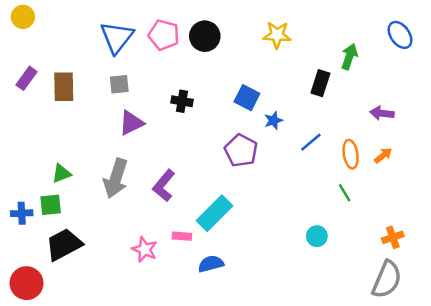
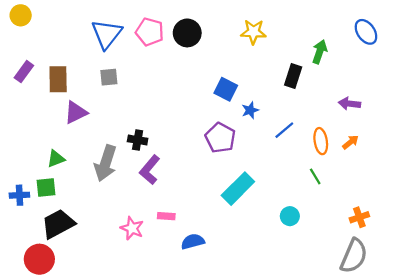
black cross: (182, 101) -> (138, 140), moved
purple triangle: (131, 123) -> (76, 112), moved
cyan rectangle: (214, 213) -> (238, 189), moved
red circle: (27, 283) -> (39, 259), moved

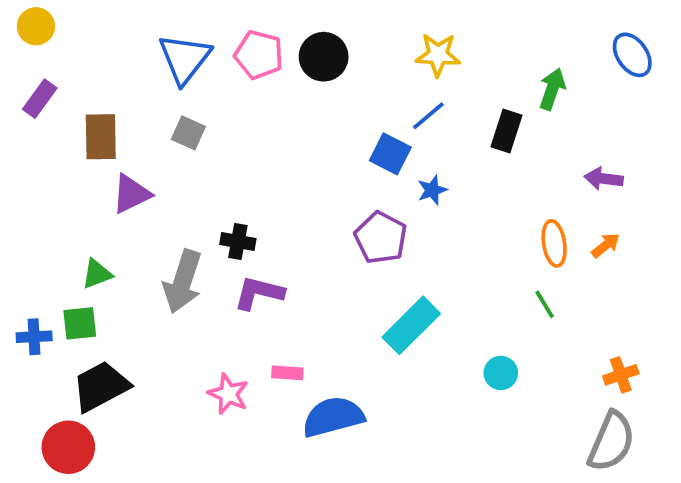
purple rectangle: (24, 72) -> (40, 99), moved
gray square: (109, 77) -> (188, 133), turned 30
blue line: (284, 130) -> (428, 116), moved
purple L-shape: (150, 170) -> (259, 293), turned 64
blue semicircle: (193, 242) -> (333, 417), size x1.5

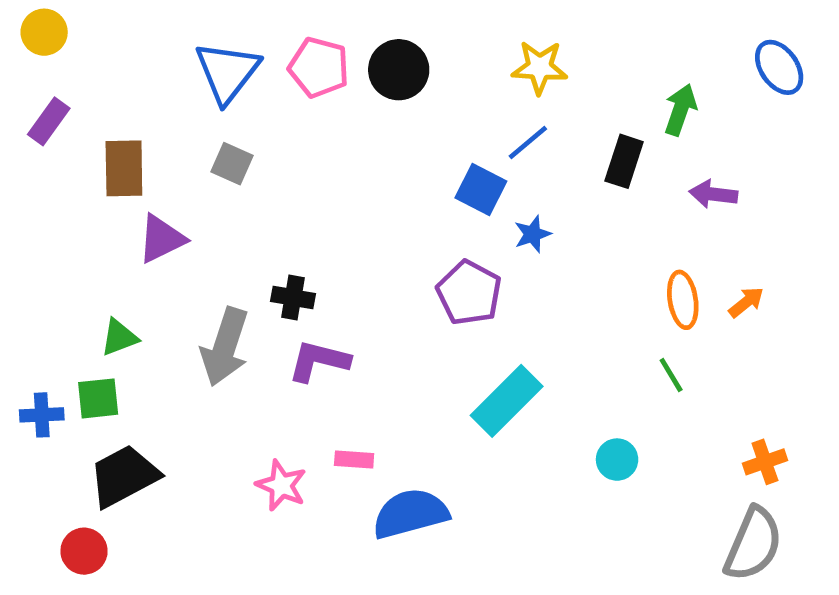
purple arrow: (604, 179) -> (713, 194), moved
red circle: (68, 447) -> (84, 551), size x0.7

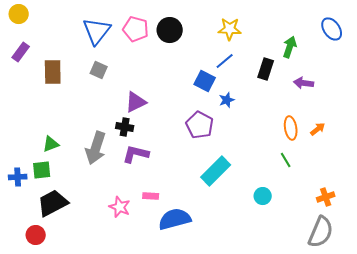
purple triangle: (162, 239) -> (136, 102), moved

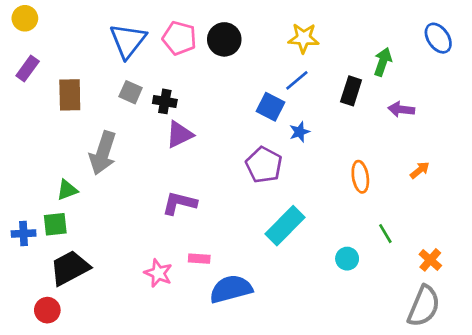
black cross: (125, 127) -> (165, 101), moved
orange ellipse: (291, 128) -> (360, 177), moved
gray arrow: (96, 148) -> (103, 153), moved
green line: (286, 160) -> (385, 234), moved
orange cross: (326, 197) -> (430, 260), turned -30

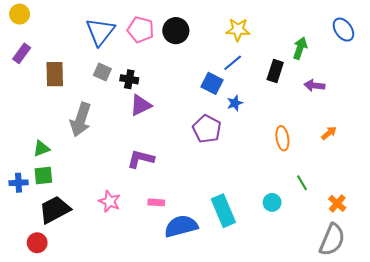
green triangle: (67, 190) -> (41, 149), moved
cyan rectangle: (285, 226) -> (223, 211), moved, turned -68
pink star: (158, 273) -> (110, 201), moved

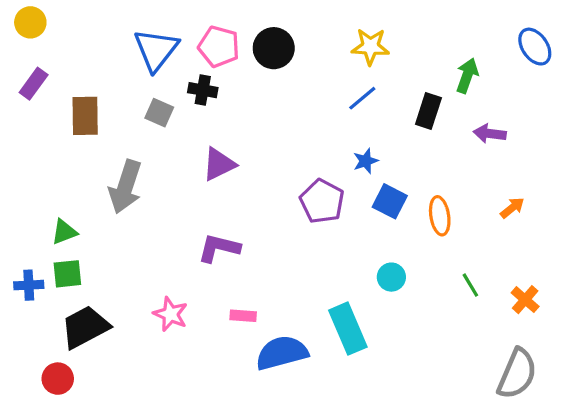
black cross: (129, 79) -> (203, 90), moved
blue square: (212, 83) -> (390, 201), moved
cyan circle: (272, 202) -> (391, 277), moved
orange cross: (337, 203) -> (525, 300), moved

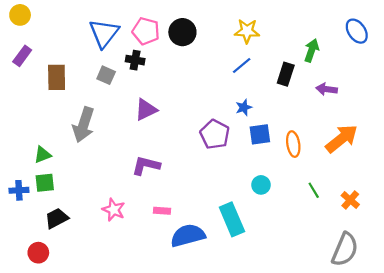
blue square: (390, 201) -> (260, 134), turned -35
orange arrow: (512, 208) -> (342, 139), size x2.0
black trapezoid: (85, 327) -> (57, 218), size x0.7

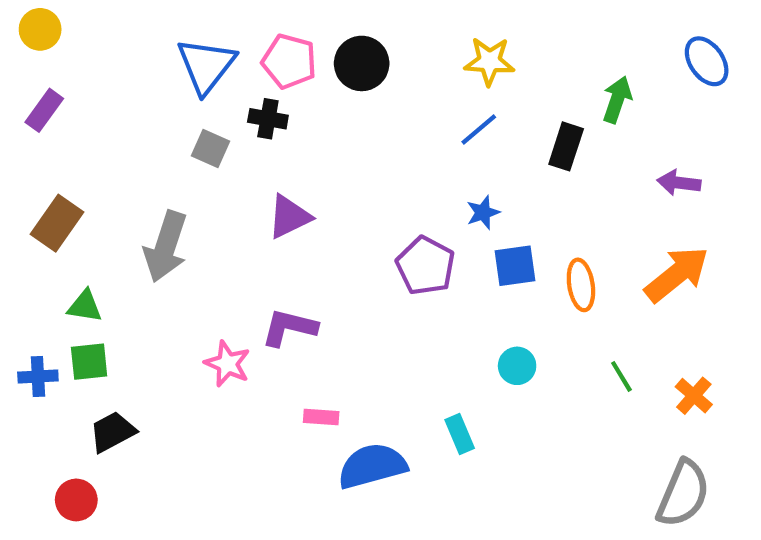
brown rectangle: (57, 77) -> (57, 223), moved, turned 36
purple arrow: (327, 89) -> (679, 183), moved
green triangle: (43, 155) -> (85, 306), turned 30
pink star: (114, 210) -> (227, 364), moved
cyan rectangle: (232, 219) -> (460, 434), size x0.6

